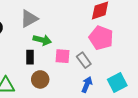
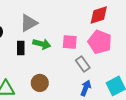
pink square: (62, 56) -> (70, 42), moved
black rectangle: (30, 57) -> (21, 48), moved

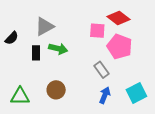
red diamond: (99, 15) -> (118, 18), turned 55
pink square: (70, 42) -> (97, 31), moved

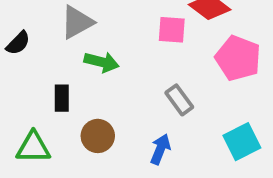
pink pentagon: (119, 47) -> (238, 58), moved
black rectangle: (36, 53) -> (62, 98), moved
blue arrow: (105, 95) -> (160, 149), moved

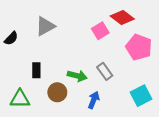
pink square: (172, 30) -> (100, 31), turned -35
green arrow: (102, 62) -> (77, 76), moved

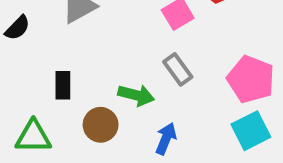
pink pentagon: (139, 47) -> (251, 79), moved
gray rectangle: (105, 71) -> (178, 69), moved

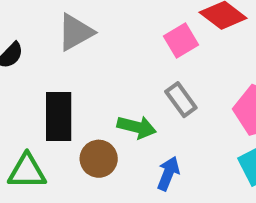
black rectangle: (63, 85) -> (59, 117), size x1.6

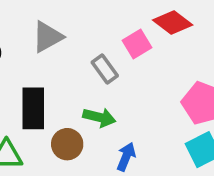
gray rectangle: (181, 100) -> (105, 69), moved

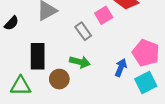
blue arrow: (126, 157) -> (121, 68), moved

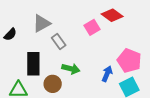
gray rectangle: (83, 31) -> (59, 41), moved

